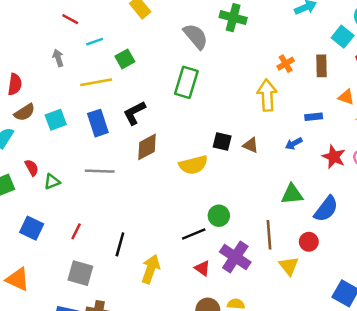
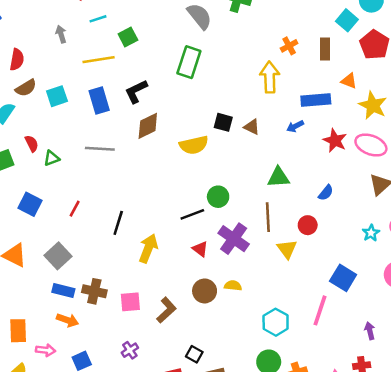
blue rectangle: (314, 117) -> (316, 100), size x1.6
green triangle: (292, 194) -> (278, 177), moved
blue semicircle: (326, 209) -> (326, 193), size x0.6
gray square: (80, 273) -> (58, 256), moved, turned 30

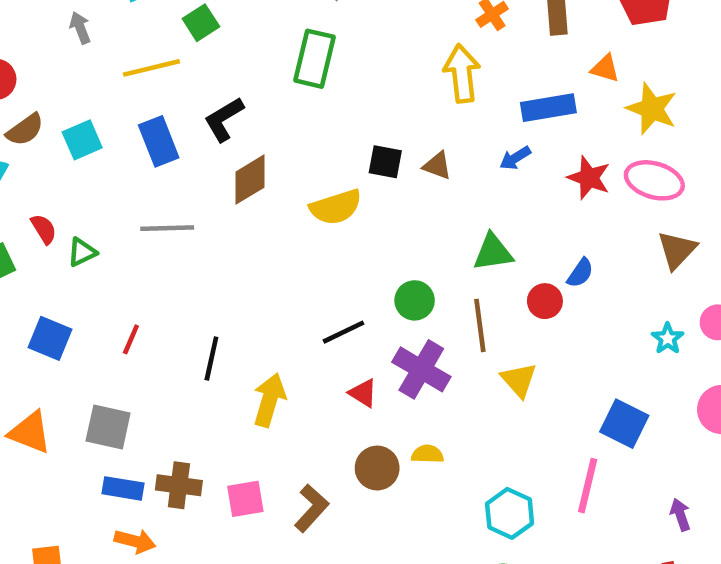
green circle: (218, 197) -> (415, 300), moved
red circle: (308, 225) -> (545, 301), moved
gray square: (58, 256) -> (108, 427), turned -30

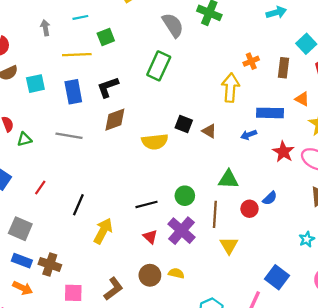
pink square: (245, 499) -> (73, 293), moved

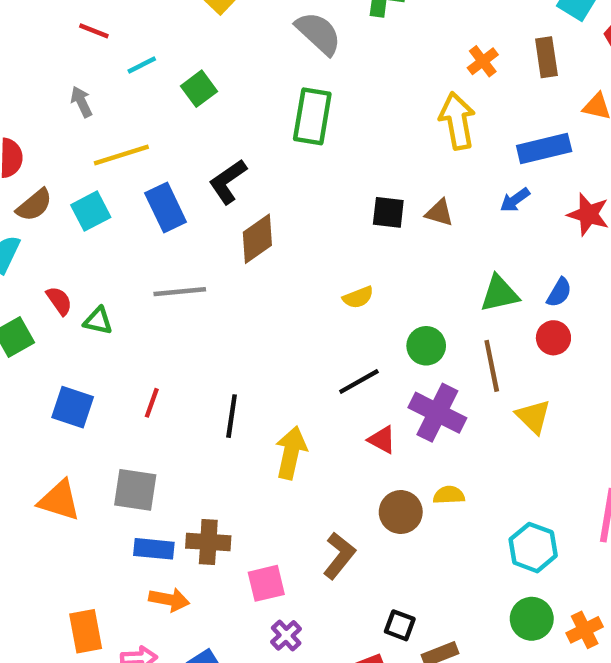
yellow line: (77, 55) -> (121, 155), moved
green triangle: (24, 139) -> (98, 321), turned 42
yellow semicircle: (155, 142) -> (358, 297), moved, size x0.6
blue semicircle: (270, 198) -> (559, 292), moved

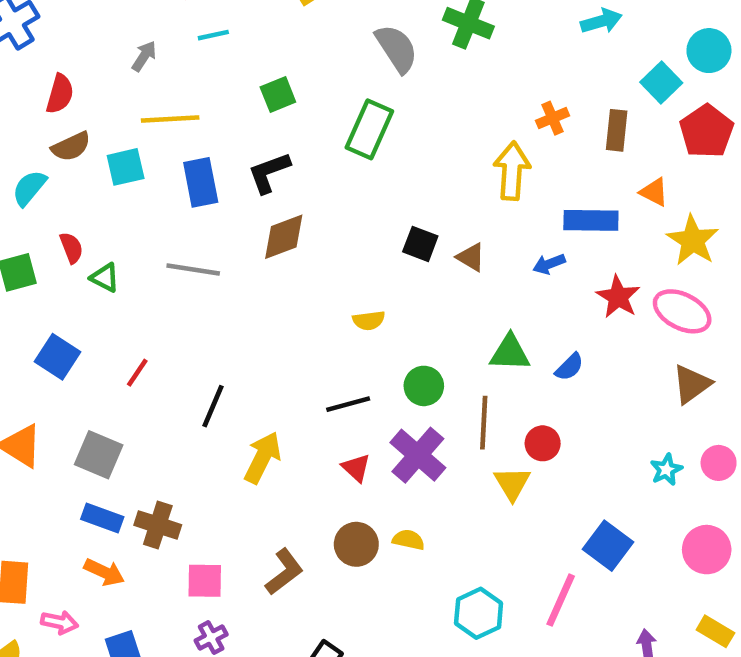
green square: (199, 89) -> (278, 95), moved
gray arrow: (81, 102) -> (144, 56), turned 44
red circle: (553, 338) -> (543, 443), moved

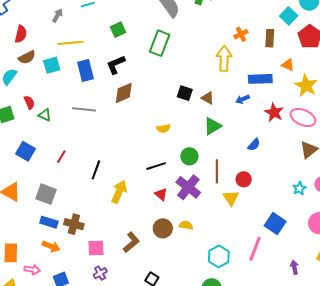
green triangle: (510, 353) -> (213, 126), moved, turned -30

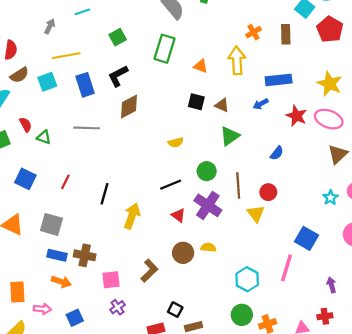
orange triangle: (288, 65) -> (201, 66), moved

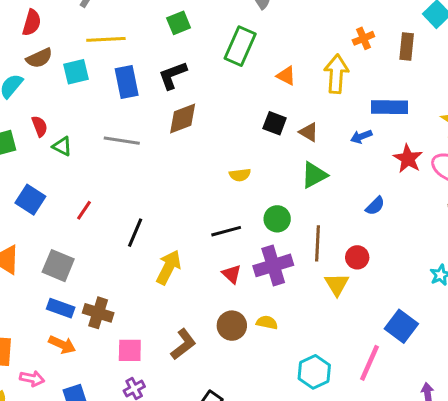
purple cross: (208, 205) -> (273, 265), turned 32

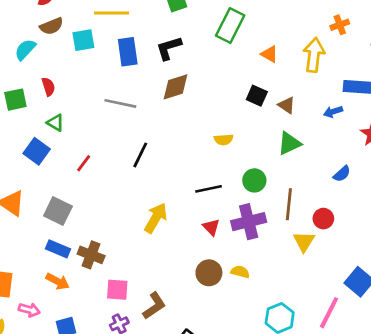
green triangle: (62, 146) -> (55, 123), moved
black line: (135, 233) -> (140, 155), moved
brown L-shape: (183, 344) -> (154, 306), moved

